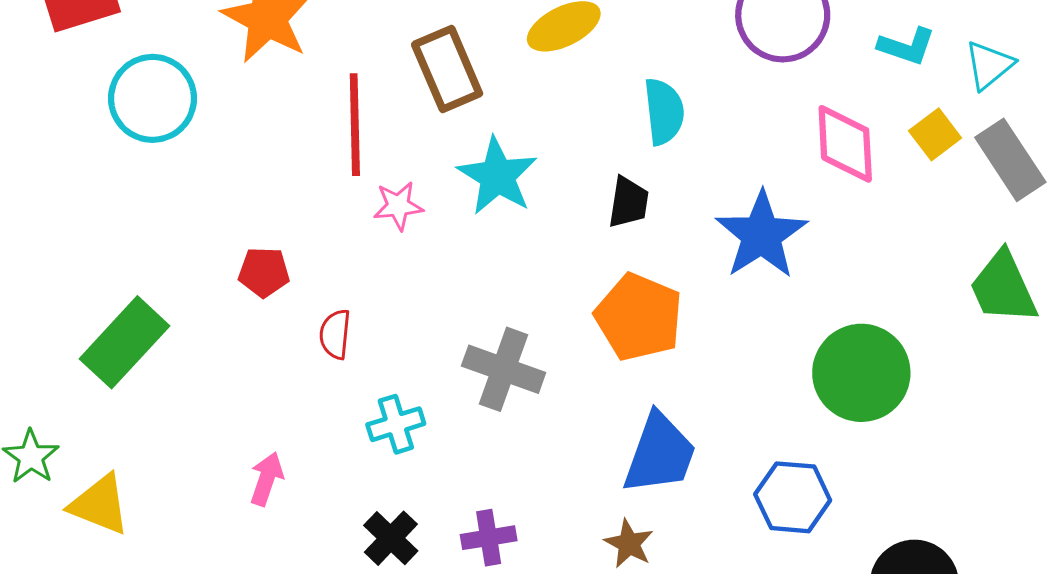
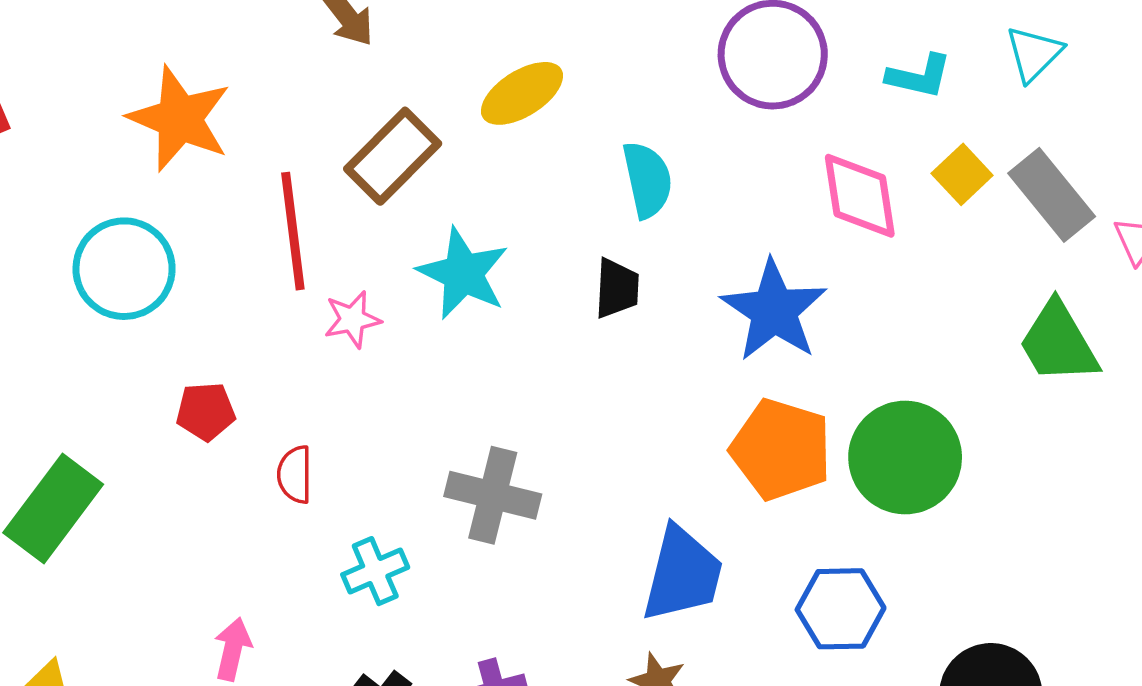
cyan triangle: (989, 65) -> (1034, 54), moved
brown rectangle: (447, 69) -> (393, 156), turned 74
cyan circle: (152, 98) -> (124, 269), moved
orange pentagon: (639, 317) -> (781, 449), moved

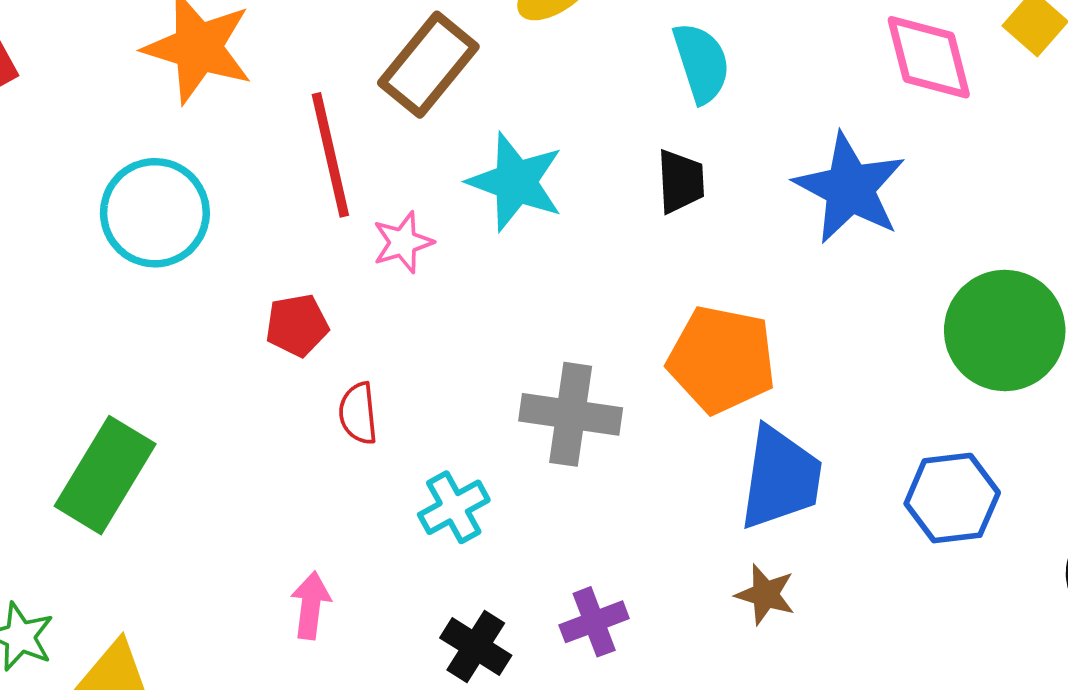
red pentagon: (206, 411) -> (297, 325), moved
orange pentagon: (781, 449) -> (722, 360), moved

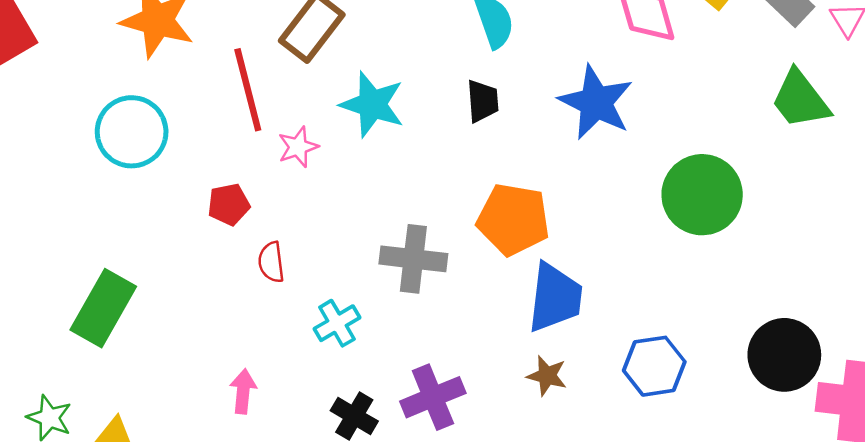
blue hexagon: (952, 498) -> (654, 366), moved
purple cross: (594, 622) -> (433, 397), size x1.4

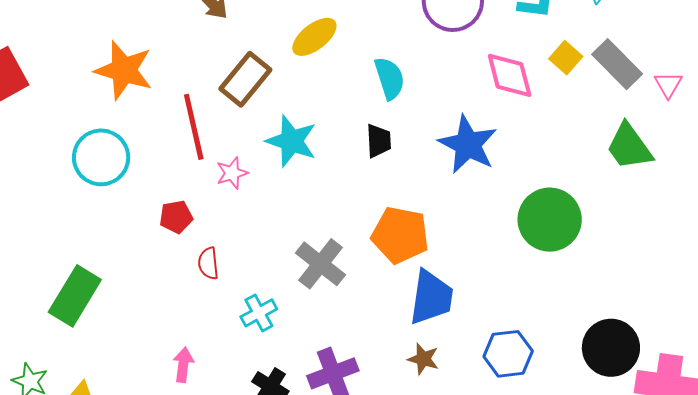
gray cross: (413, 259) -> (321, 264), turned 30

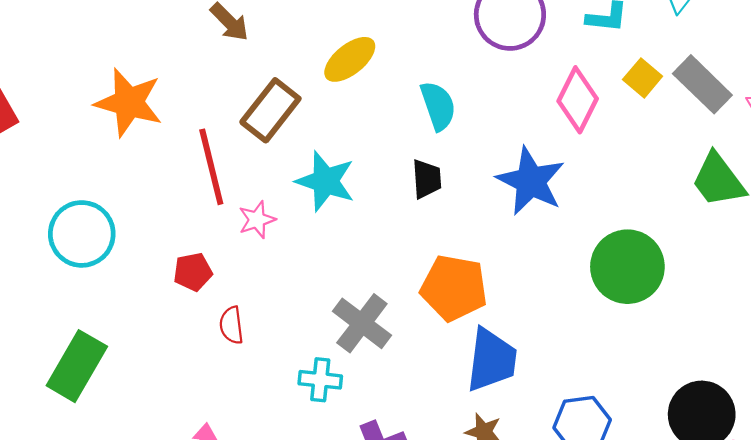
pink diamond: (510, 75) -> (578, 100), turned 42
cyan circle: (101, 157) -> (82, 234), moved
cyan cross: (259, 313) -> (320, 380), moved, turned 36

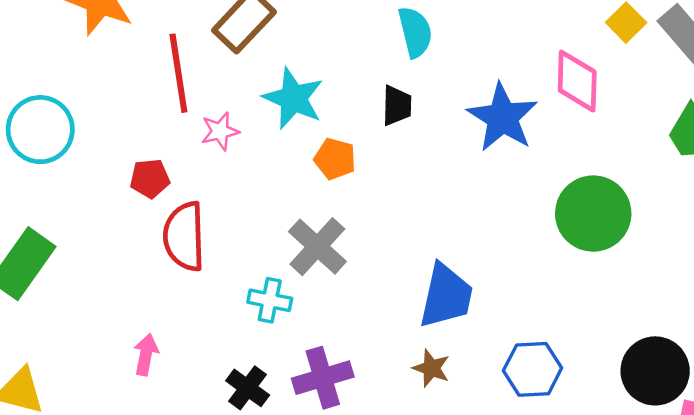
pink diamond: (578, 100) -> (577, 81), moved, turned -30
orange pentagon: (454, 288) -> (335, 159), moved, size x0.6
red semicircle: (231, 325) -> (184, 236), size x1.8

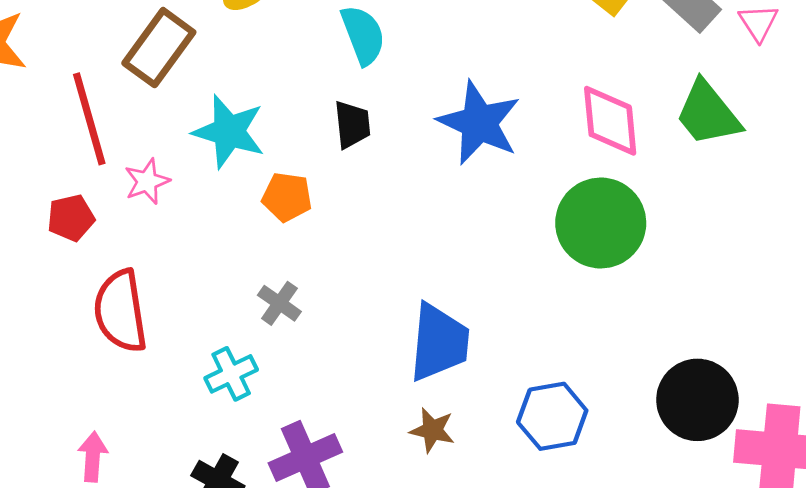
pink diamond: (577, 81) -> (610, 121), moved
red pentagon: (150, 178) -> (71, 218), moved
gray cross: (317, 247) -> (279, 303), size x0.6
cyan cross: (270, 300) -> (231, 374), turned -30

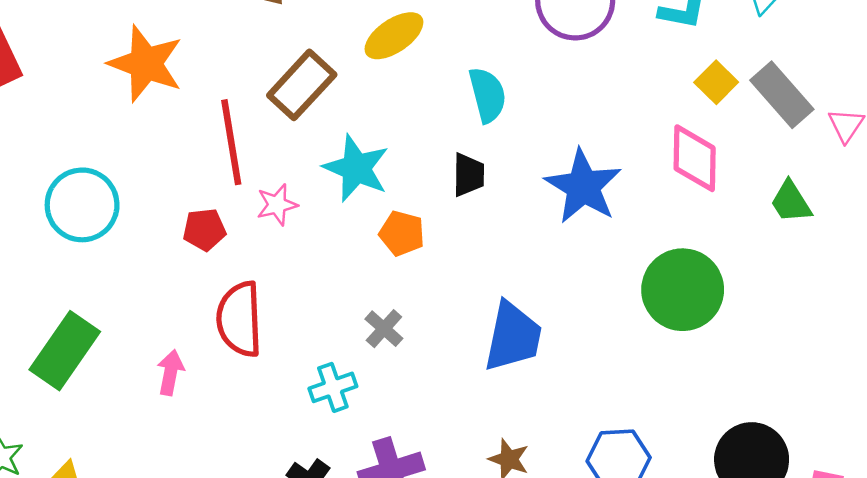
green trapezoid: (708, 113) -> (791, 202), size x0.7
pink diamond: (610, 121) -> (695, 158), moved
blue trapezoid: (439, 342) -> (513, 337), moved
pink arrow: (93, 457) -> (170, 373), moved

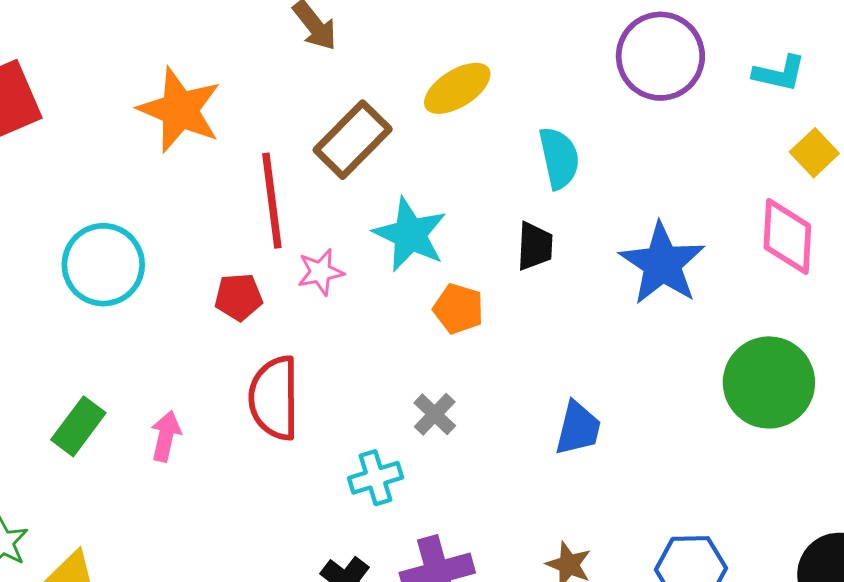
blue trapezoid: (513, 337) -> (578, 428), size x0.7
green rectangle: (65, 351) -> (78, 426), size x0.7
pink arrow: (170, 373) -> (166, 436), moved

